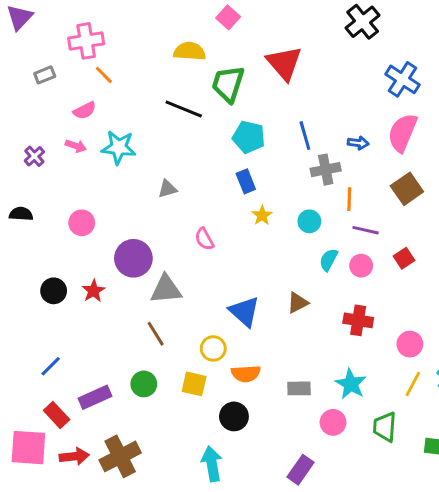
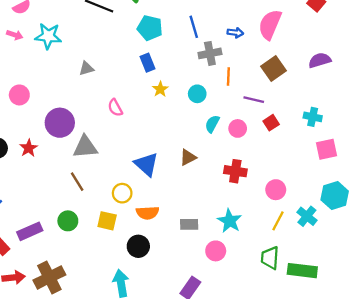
purple line: (366, 230) -> (254, 100), moved
green trapezoid: (385, 427) -> (270, 258), moved

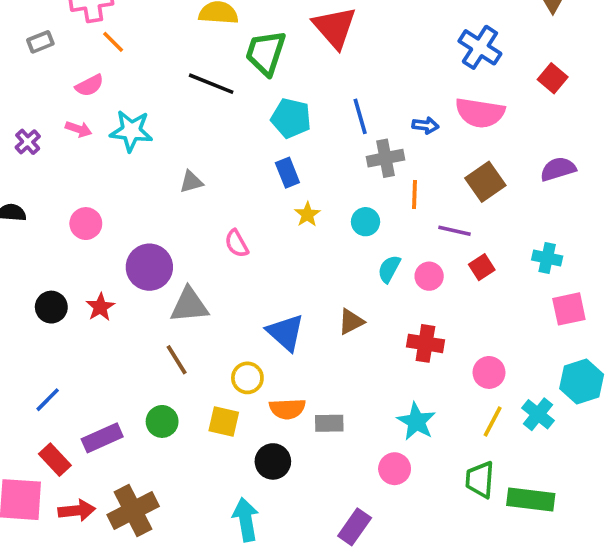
pink semicircle: (270, 25) -> (480, 113), turned -104
gray rectangle: (189, 224) -> (329, 423), moved

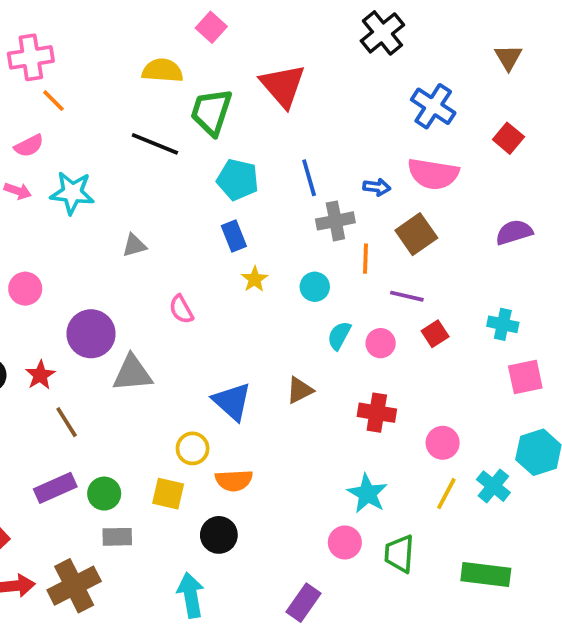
brown square: (485, 182) -> (416, 234), moved
brown line: (177, 360) -> (67, 422), moved
gray rectangle: (329, 423) -> (117, 537), moved
purple rectangle: (102, 438) -> (55, 488), moved
green trapezoid: (480, 480) -> (399, 554), moved

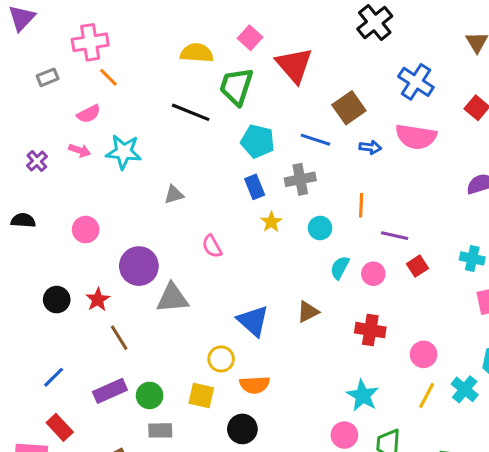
pink square: (211, 27) -> (250, 38), moved
blue line: (309, 178) -> (315, 140), turned -56
gray cross: (335, 221) -> (300, 179), moved
brown square: (416, 234) -> (349, 108), moved

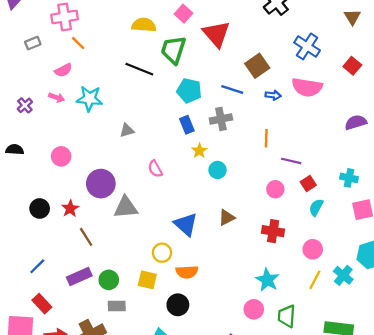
cyan circle: (320, 228) -> (218, 170), moved
cyan semicircle: (340, 268) -> (316, 207), moved

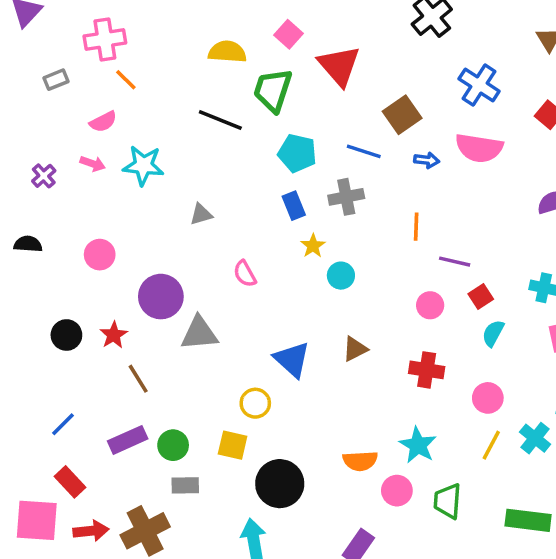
orange semicircle: (187, 272) -> (360, 461), moved
black circle: (178, 305) -> (280, 484), size x1.4

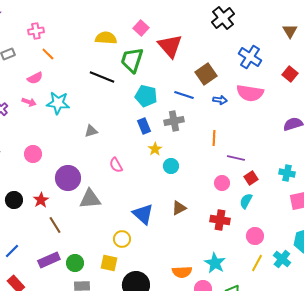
pink cross: (105, 40) -> (36, 31), size x0.7
cyan semicircle: (493, 333) -> (246, 201), moved

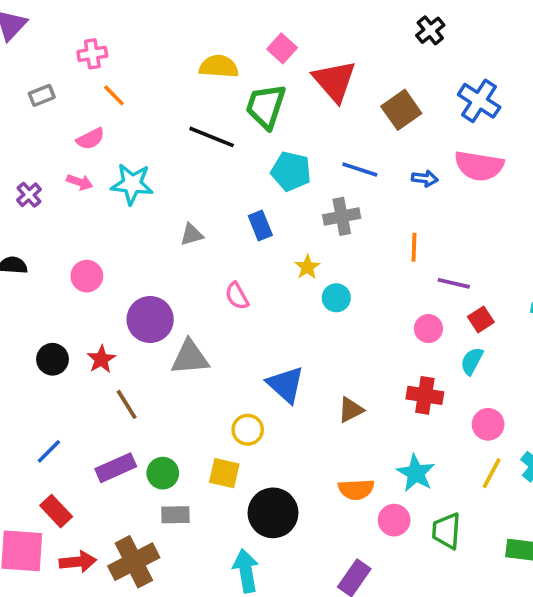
black cross: (223, 18) -> (430, 30), size x0.7
brown square: (206, 74) -> (401, 110), moved
blue rectangle: (144, 126) -> (260, 225), moved
brown triangle: (179, 208) -> (351, 410), moved

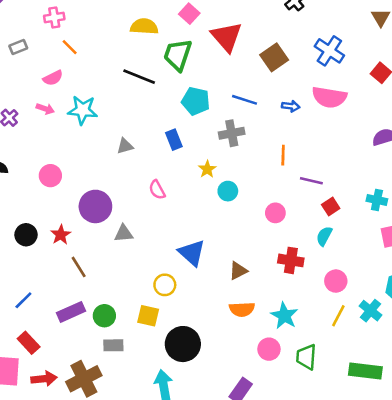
pink circle: (428, 329) -> (275, 213), moved
gray triangle: (190, 357) -> (124, 233), size x0.7
orange semicircle: (356, 489) -> (242, 309), moved

